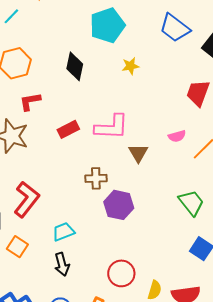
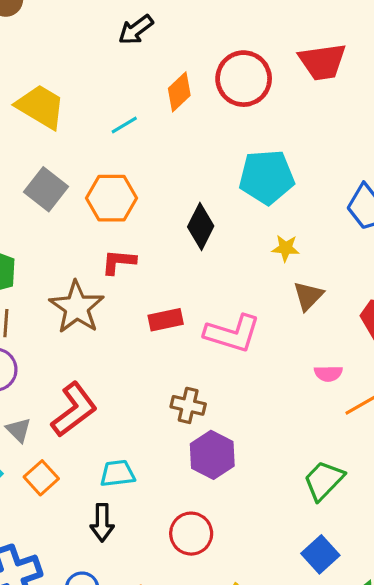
brown triangle: (138, 153) -> (308, 296), moved
green trapezoid: (191, 203) -> (324, 480), turned -112
red circle: (121, 273) -> (191, 534), moved

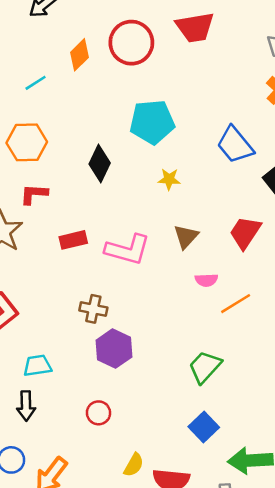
brown triangle: (308, 296) -> (186, 237), moved
red circle: (191, 534) -> (99, 413), size x0.7

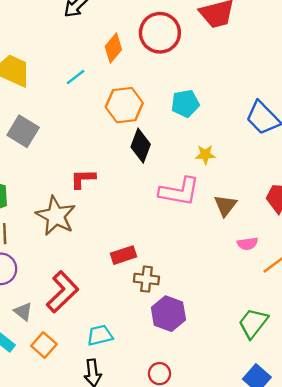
cyan pentagon: (152, 122) -> (185, 104), size x0.7
orange hexagon: (27, 142) -> (124, 105), moved
red rectangle: (73, 240) -> (124, 255), moved
pink L-shape: (128, 250) -> (179, 192), moved

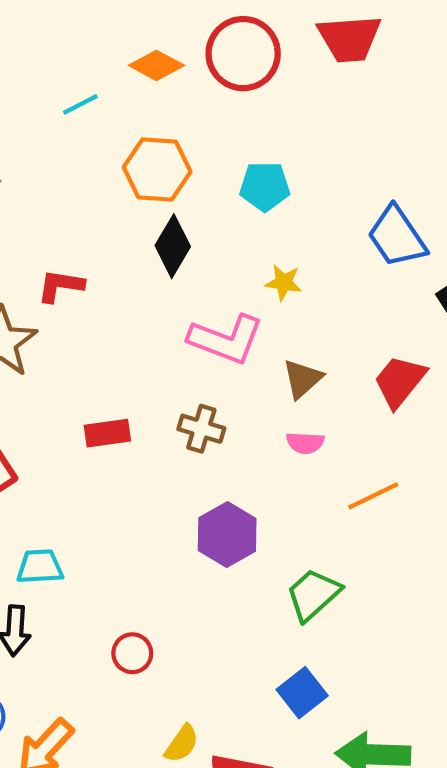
orange diamond: (113, 48) -> (156, 65), turned 68
pink semicircle: (247, 244) -> (305, 443), moved
brown cross: (146, 279) -> (201, 429), moved
purple hexagon: (168, 314) -> (227, 535), moved

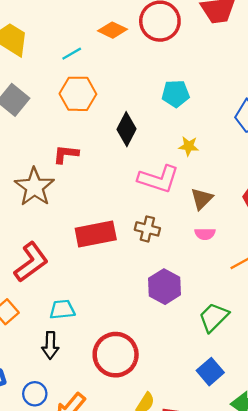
orange hexagon: (157, 169) -> (78, 94), moved
red rectangle: (107, 433) -> (96, 234), size x1.6
red circle: (132, 653) -> (116, 355), size x2.0

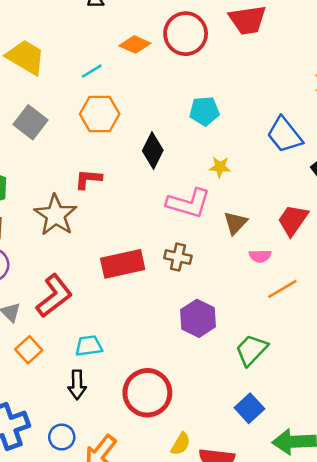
pink semicircle: (205, 234) -> (260, 256), moved

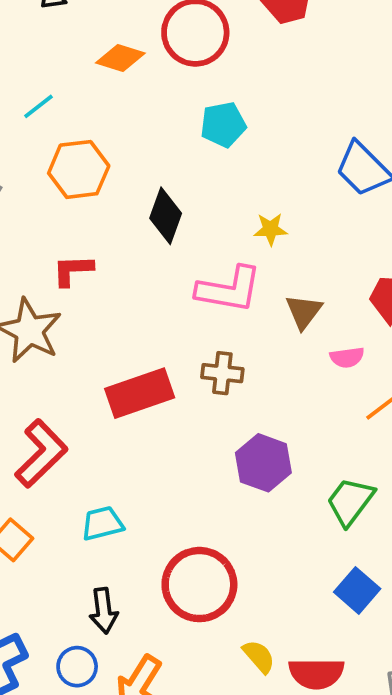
cyan line: (92, 71) -> (39, 106), moved
cyan pentagon: (204, 111) -> (223, 125), moved
black arrow: (77, 385) -> (104, 611), moved
yellow semicircle: (181, 444) -> (259, 656), turned -65

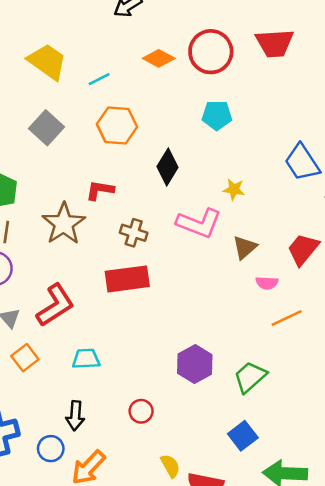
brown cross: (222, 373) -> (134, 233), moved
purple hexagon: (263, 463) -> (195, 364), moved
red circle: (199, 585) -> (141, 411), size x0.5

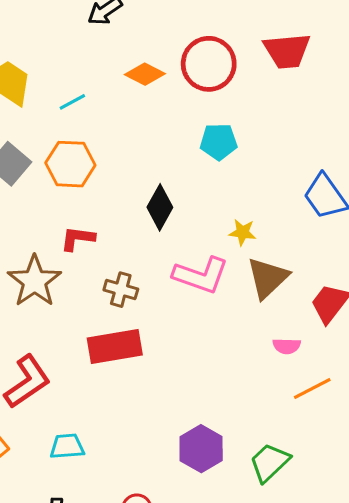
orange hexagon: (117, 125) -> (70, 164), moved
brown triangle: (245, 247) -> (268, 278), moved, size x1.4

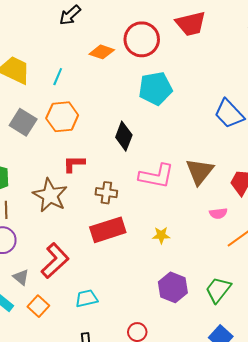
cyan line: (72, 102) -> (58, 77), turned -30
cyan pentagon: (219, 142) -> (155, 88), size x1.4
yellow star: (242, 232) -> (161, 235), moved

